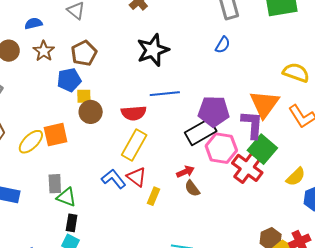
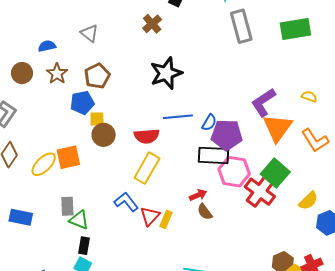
blue semicircle: (223, 45) -> (209, 123), moved
yellow semicircle: (296, 73) -> (309, 97), size x0.6
purple L-shape: (252, 125) -> (263, 102), moved, turned -128
black rectangle: (201, 132) -> (213, 155), turned 32
red triangle: (137, 177) -> (150, 216), moved, turned 35

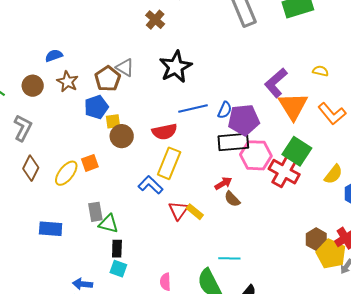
gray triangle: (89, 33) -> (125, 68), moved
orange square: (68, 157) -> (90, 163), size x0.7
blue L-shape: (126, 202) -> (150, 185), moved
yellow rectangle: (166, 219) -> (195, 212), turned -66

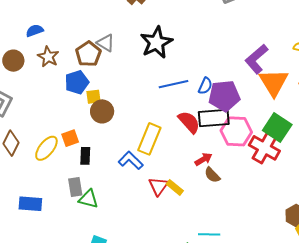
red semicircle: (165, 132) -> (189, 122), moved, turned -120
black rectangle: (117, 249) -> (85, 156), moved

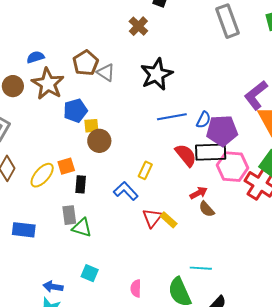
brown pentagon: (88, 54) -> (86, 63), moved
brown star: (48, 57) -> (48, 84), size x1.5
yellow rectangle: (149, 139) -> (145, 170), size x0.6

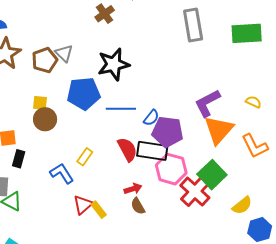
brown pentagon: (86, 63) -> (45, 60), moved
blue pentagon: (75, 111) -> (84, 94), moved, size x1.4

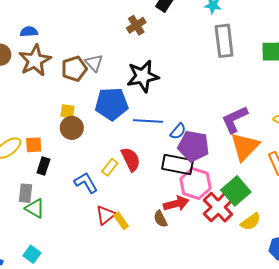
red semicircle: (127, 149) -> (131, 159), moved
red arrow: (133, 189) -> (176, 204), moved, size x1.4
yellow semicircle: (242, 205) -> (251, 222), moved

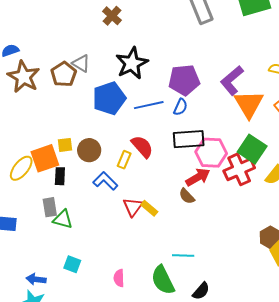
yellow square: (68, 111) -> (65, 145), moved
brown circle: (72, 128) -> (89, 150), moved
orange square: (34, 145) -> (45, 158), size x1.6
purple pentagon: (194, 146) -> (184, 80), moved
red cross: (218, 207) -> (239, 169), turned 36

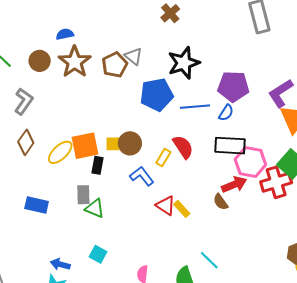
yellow square: (65, 145) -> (113, 144), moved
red triangle: (133, 207) -> (166, 205), turned -40
cyan line: (183, 255) -> (209, 260), turned 35

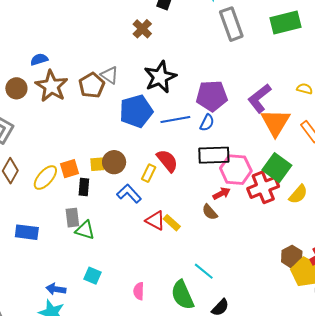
orange square: (85, 146) -> (69, 169), size x0.7
red arrow: (234, 184) -> (222, 193), size x0.7

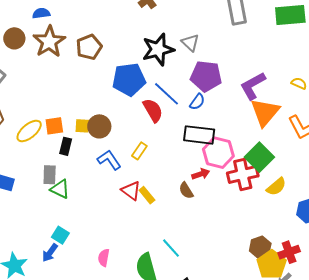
gray triangle: (110, 75) -> (190, 43), moved
blue line: (175, 119) -> (166, 94), turned 44
red semicircle: (167, 161) -> (153, 110), moved
yellow rectangle: (149, 173) -> (139, 151), moved
blue arrow: (56, 289) -> (50, 253), moved, turned -72

